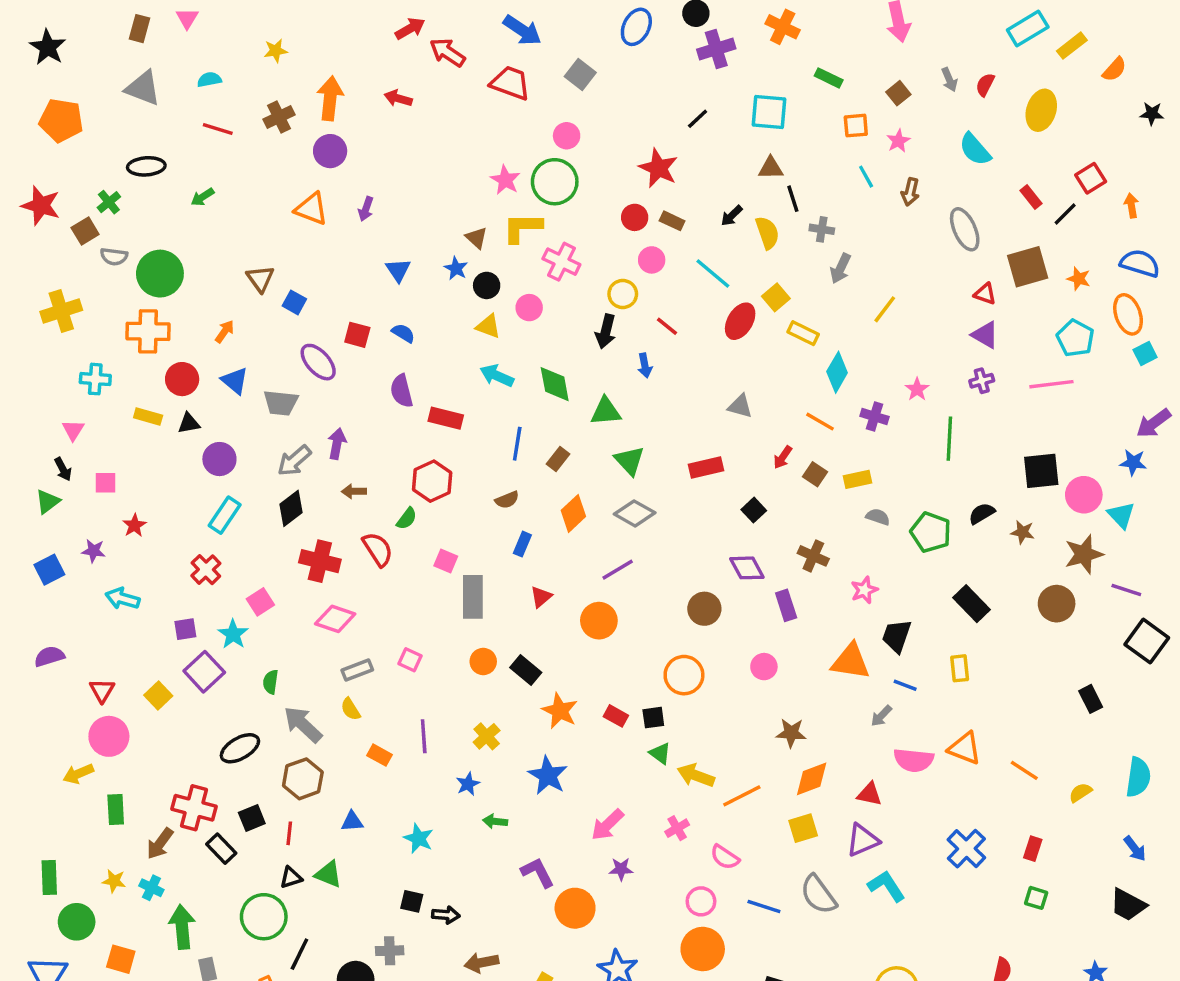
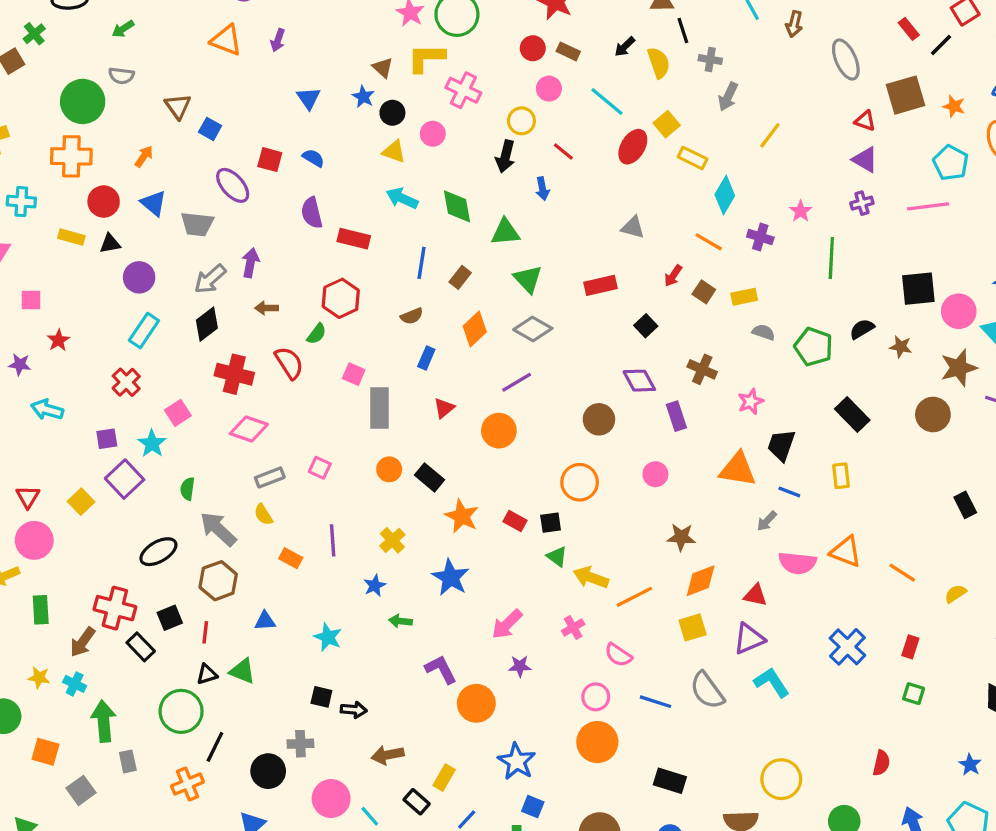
gray semicircle: (114, 257) -> (121, 76), moved

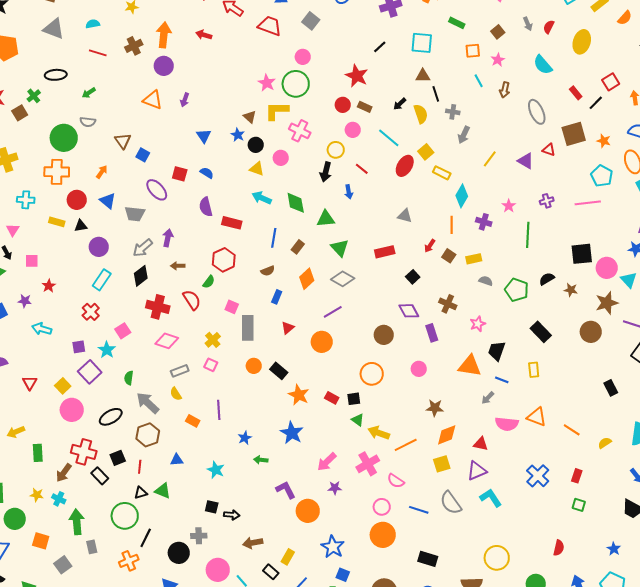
purple triangle: (865, 160) -> (526, 161), moved
orange line: (709, 242) -> (452, 225), turned 60
pink circle: (34, 540) -> (72, 410), moved
yellow cross: (392, 540) -> (213, 340), moved
pink cross: (573, 627) -> (368, 464), size x1.6

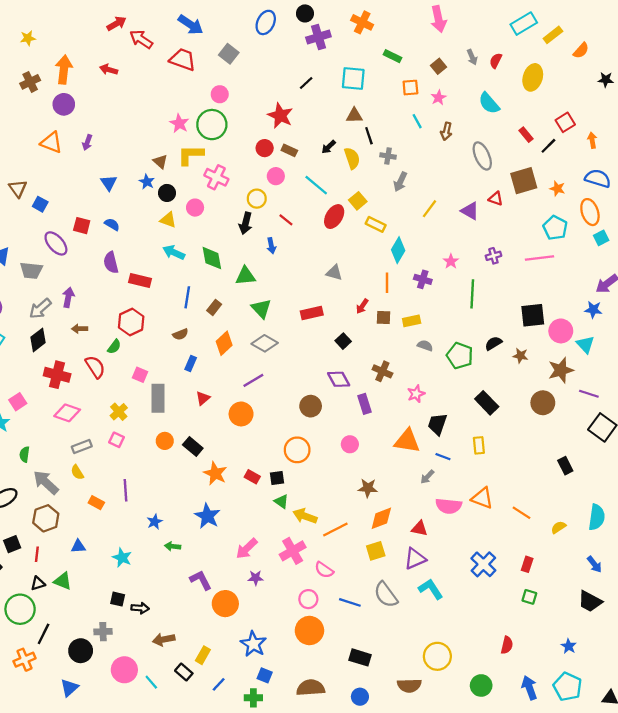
brown square: (449, 256) -> (384, 318), turned -32

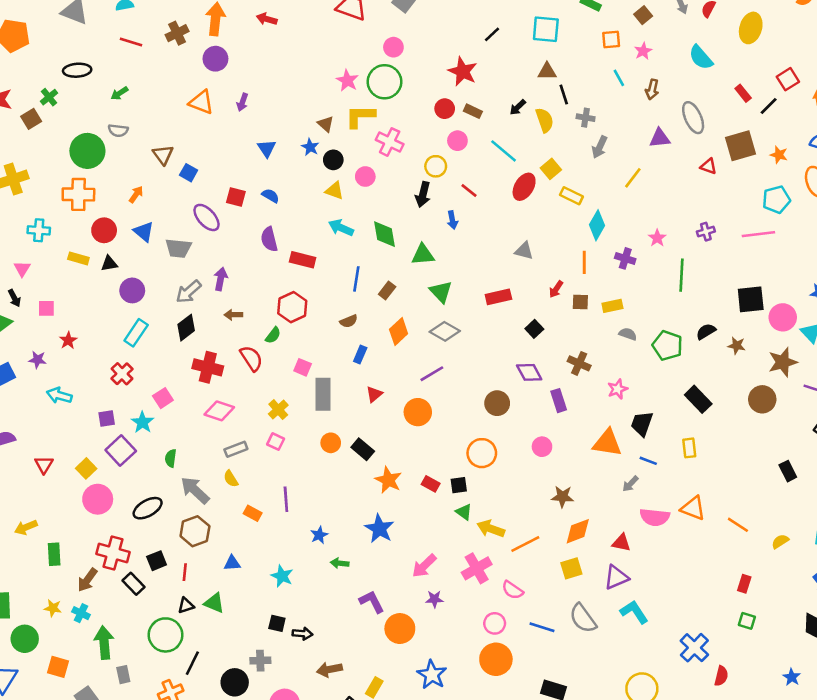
purple triangle: (470, 211) -> (660, 138), moved, turned -36
cyan pentagon: (555, 228) -> (776, 200), turned 30
blue cross: (483, 564) -> (694, 648), moved

